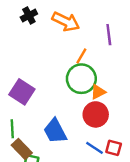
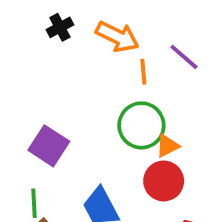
purple line: (109, 35) -> (184, 57), turned -42
orange line: (81, 56) -> (143, 72), moved, turned -35

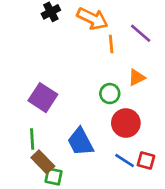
green circle: (141, 125) -> (110, 94), moved, size x0.6
orange triangle: (167, 146) -> (137, 77), moved

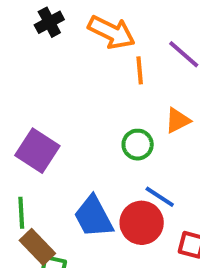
red circle: (126, 123) -> (142, 223), moved
blue line: (125, 161) -> (160, 197), moved

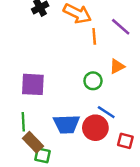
purple square: (37, 151) -> (33, 84), turned -30
blue trapezoid: (93, 217) -> (67, 124), turned -64

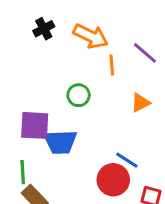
green circle: (93, 81) -> (79, 95), moved
blue trapezoid: (67, 124) -> (60, 142), moved

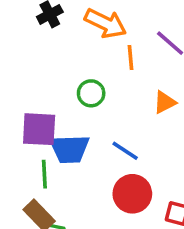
blue line: (127, 160) -> (125, 151), moved
green line: (23, 172) -> (44, 174), moved

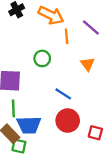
orange triangle: (165, 102) -> (88, 64), turned -40
blue trapezoid: (70, 149) -> (29, 125), moved

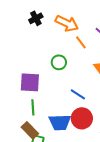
orange line: (67, 36) -> (81, 42), turned -32
blue trapezoid: (29, 125) -> (60, 122), moved

